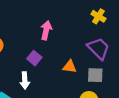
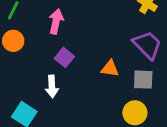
pink arrow: (46, 30) -> (56, 21), moved

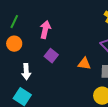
white arrow: (52, 87) -> (26, 72), moved

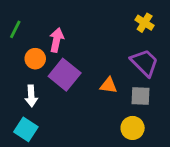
orange circle: (14, 44) -> (35, 59), moved
purple square: (51, 56) -> (65, 75), size x1.6

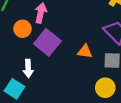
white arrow: (31, 96) -> (28, 68), moved

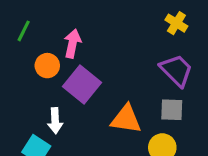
orange triangle: (85, 51) -> (126, 119), moved, size x1.5

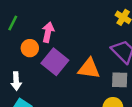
orange triangle: (126, 119) -> (89, 69), moved
white arrow: (55, 121) -> (16, 81), moved

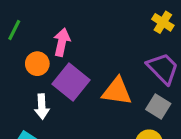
gray square: (120, 80) -> (158, 107), turned 30
white arrow: (16, 81) -> (42, 107), moved

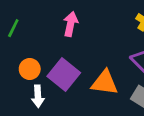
pink arrow: (62, 42) -> (71, 24), moved
orange circle: (37, 64) -> (30, 69), moved

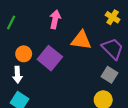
orange triangle: (105, 83) -> (81, 40), moved
white arrow: (38, 96) -> (17, 75), moved

